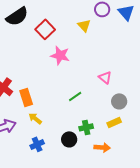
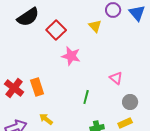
green line: (75, 96) -> (86, 97), turned -40
orange rectangle: (26, 97) -> (37, 87), moved

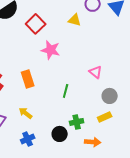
yellow triangle: (95, 26) -> (75, 20), turned -32
orange rectangle: (37, 87) -> (28, 79), moved

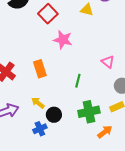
green cross: (77, 122) -> (89, 112), size x1.5
black circle: (60, 134) -> (54, 115), moved
orange arrow: (93, 142) -> (105, 132), turned -42

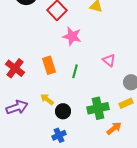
pink triangle: (108, 62) -> (109, 60), moved
green line: (78, 81) -> (75, 71), moved
blue cross: (40, 129) -> (59, 135), moved

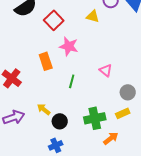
orange rectangle: (49, 65) -> (46, 61), moved

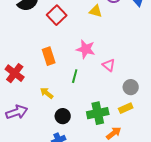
pink star: (69, 46) -> (86, 49), moved
yellow arrow: (44, 109) -> (47, 93), moved

